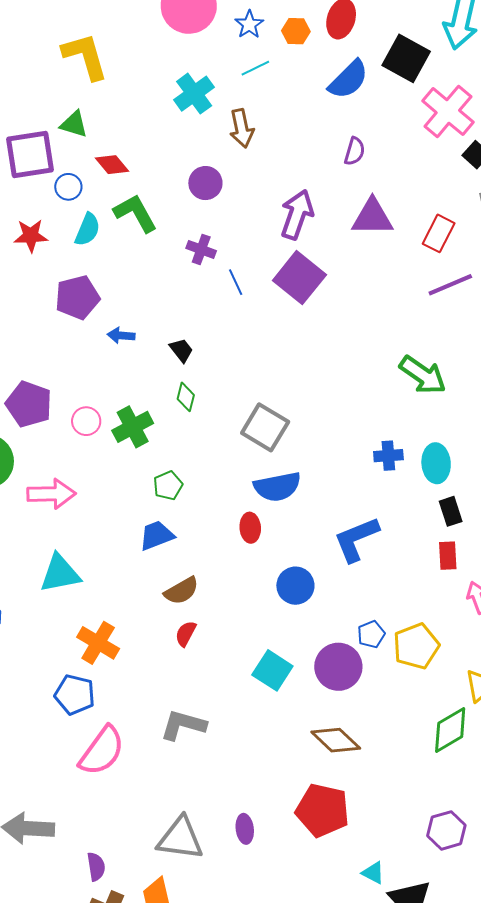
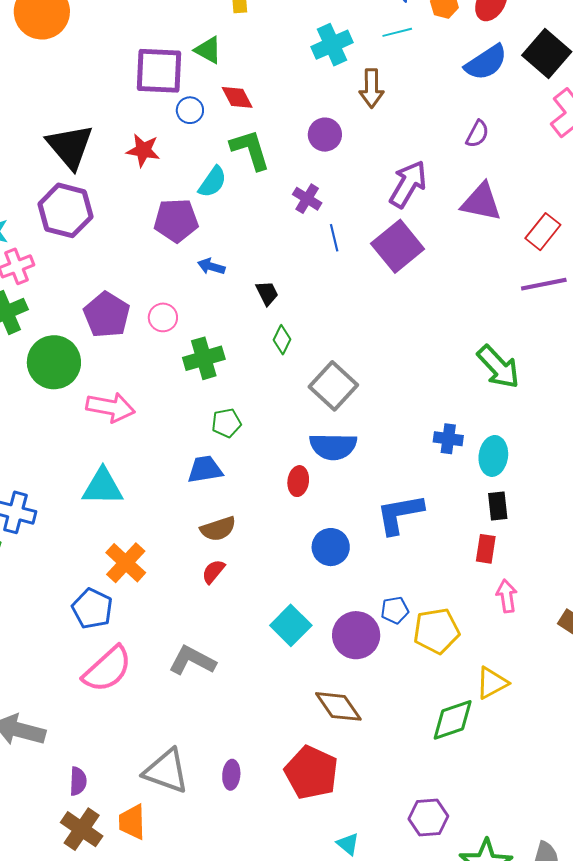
cyan semicircle: (87, 230) -> (213, 182), moved
green diamond: (186, 397) -> (282, 340), moved
pink circle: (86, 421) -> (163, 317), moved

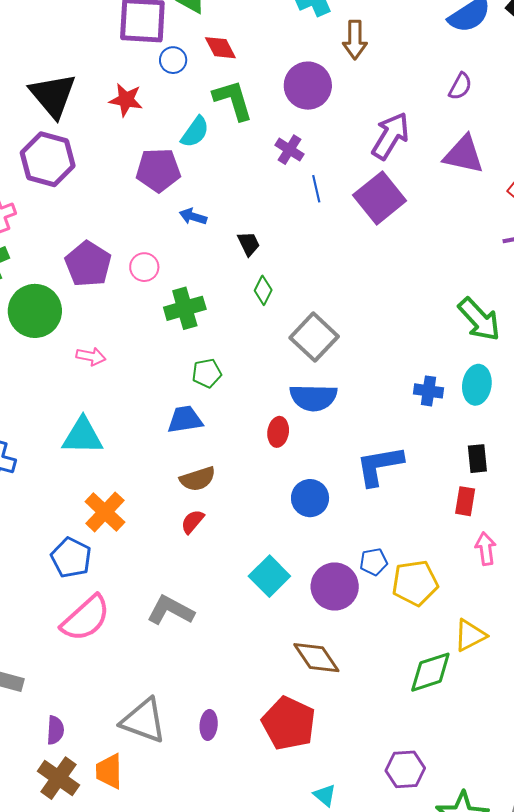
purple circle: (325, 135) -> (308, 86), size x1.4
pink arrow: (110, 407) -> (91, 356), size x0.6
cyan ellipse: (493, 456) -> (477, 385), moved

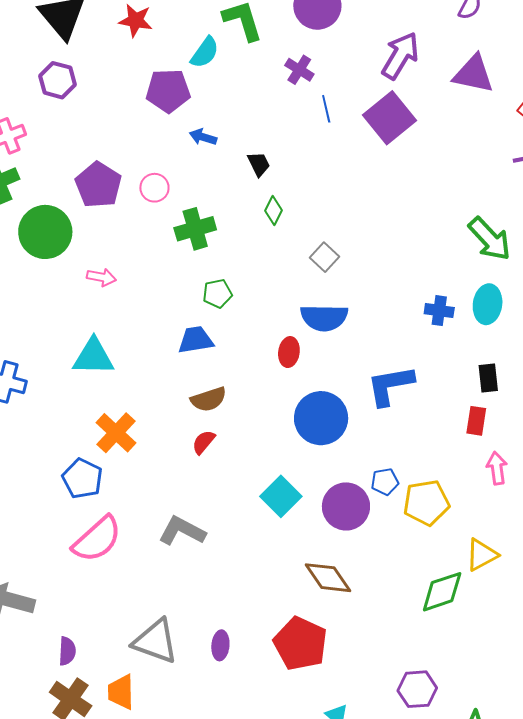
purple hexagon: (48, 159) -> (58, 80), size x0.7
gray square: (314, 337) -> (324, 257), size x0.6
blue circle: (310, 498) -> (321, 418), size x1.4

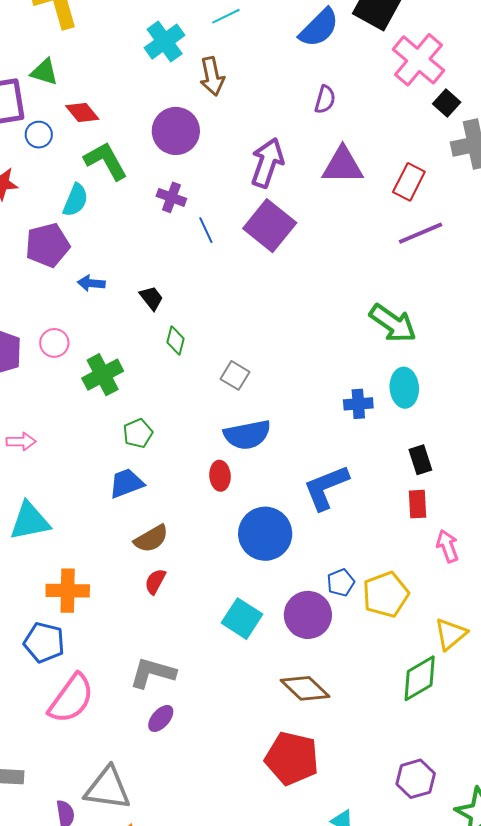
orange cross: (116, 433) -> (68, 591), turned -30
gray triangle: (155, 641) -> (108, 788), moved
purple ellipse: (220, 645) -> (161, 718), moved, turned 48

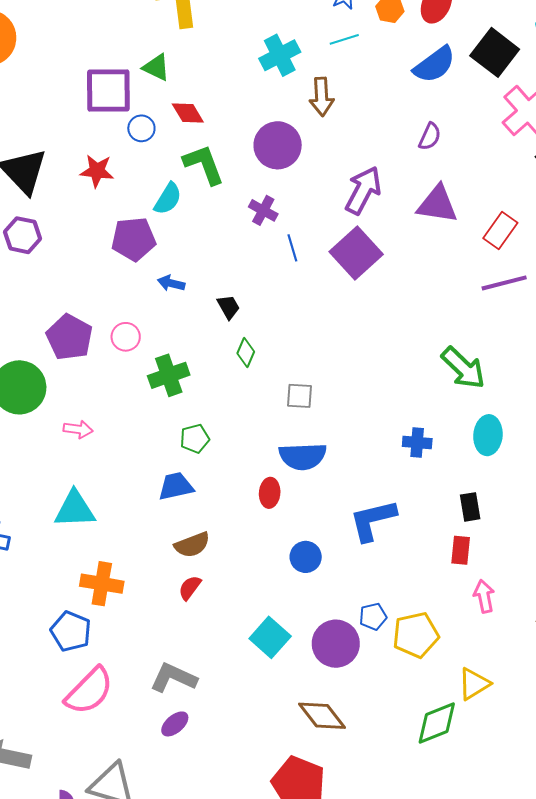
gray square: (235, 375) -> (299, 396), turned -36
cyan ellipse: (404, 388) -> (488, 435), moved
blue circle: (265, 534) -> (306, 557), size x0.6

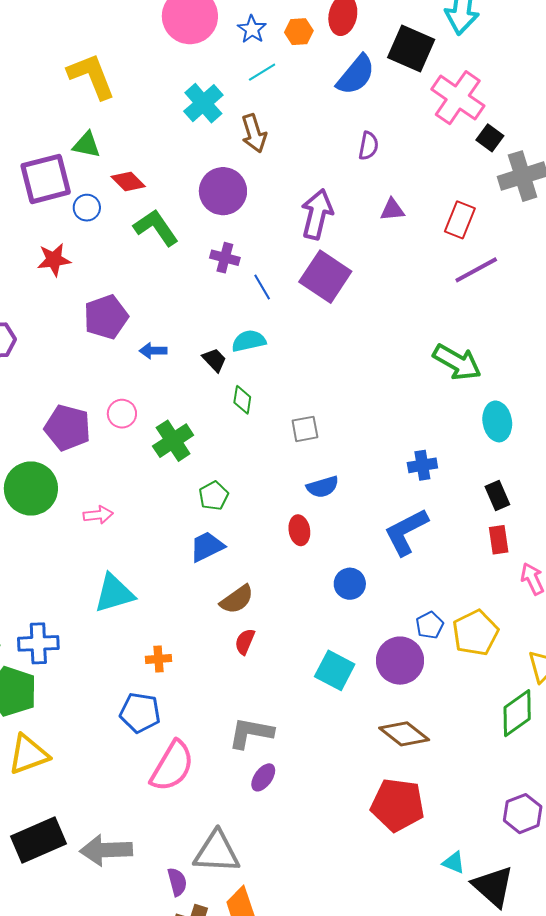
cyan semicircle: (168, 199) -> (249, 341), moved, turned -120
purple triangle: (437, 204) -> (392, 210), size x0.6
blue cross: (417, 442) -> (422, 465), moved
blue semicircle: (303, 456) -> (323, 487), size x0.7
orange cross: (102, 584) -> (159, 659), size x0.6

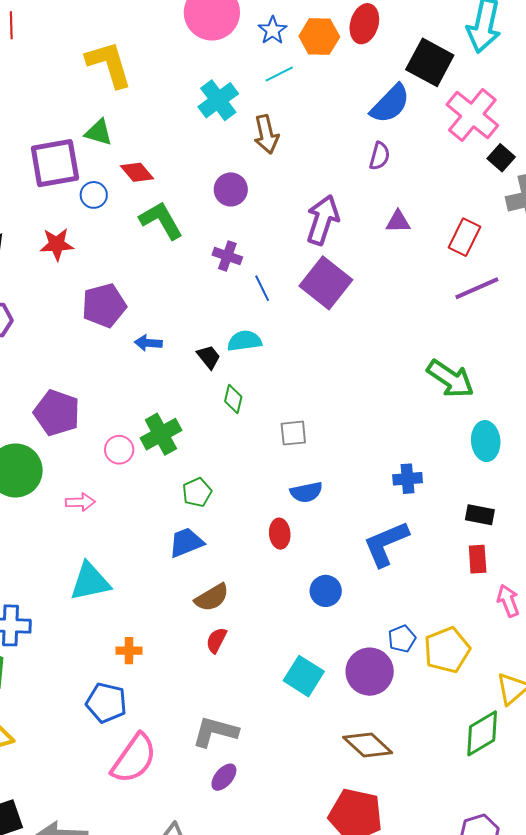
orange hexagon: (299, 32) -> (319, 37), size x1.4
blue semicircle: (356, 75) -> (390, 104), moved
purple circle: (223, 191) -> (231, 189), size x0.7
pink circle: (122, 414) -> (119, 450), moved
black rectangle: (497, 495) -> (480, 515), turned -60

